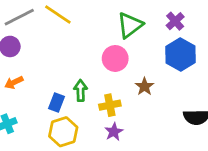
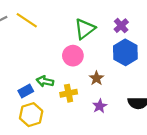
green arrow: (81, 90) -> (45, 81), turned -77
blue rectangle: (57, 102) -> (26, 91), turned 40
purple star: (114, 132) -> (100, 106), moved

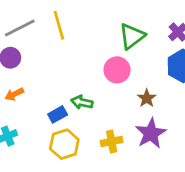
yellow line: (27, 20) -> (59, 25), turned 40
yellow cross: (69, 93) -> (112, 141), moved
purple star: (100, 106) -> (151, 133), size x1.6

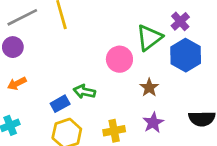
green triangle: (132, 36) -> (149, 38), moved
purple star: (151, 133) -> (153, 123), size x0.7

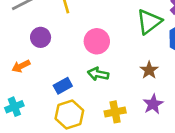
purple circle: (13, 47) -> (41, 37), moved
pink circle: (119, 59) -> (97, 41), moved
green arrow: (84, 92) -> (98, 74), moved

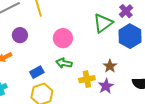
brown star: (149, 70) -> (110, 66), moved
yellow cross: (115, 112) -> (87, 79), moved

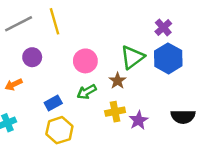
green triangle: (103, 23) -> (132, 57), moved
green arrow: (64, 63) -> (87, 92), turned -42
brown star: (110, 66) -> (118, 81), moved

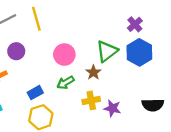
purple star: (139, 120) -> (112, 108), turned -30

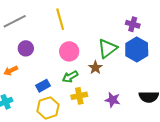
yellow line: (36, 19) -> (60, 19), moved
purple cross: (135, 24) -> (133, 24), turned -32
yellow cross: (91, 100) -> (79, 96), moved

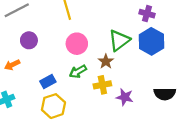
yellow cross: (79, 96) -> (102, 85), moved

